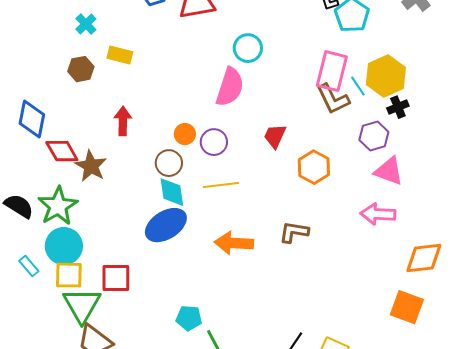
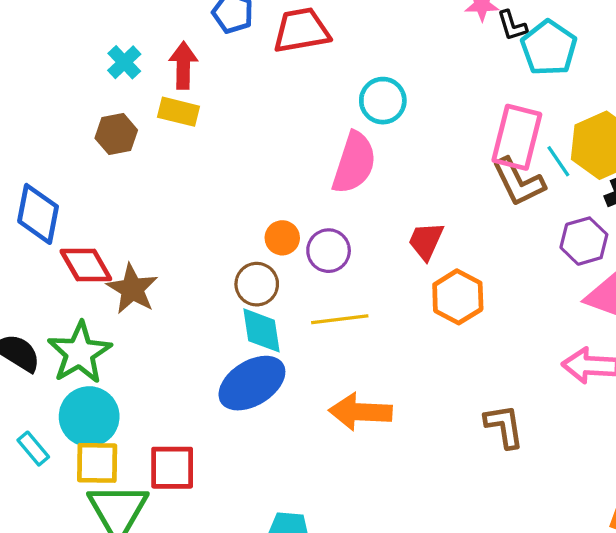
red arrow: (123, 121) -> (183, 65), moved
orange hexagon: (314, 167) -> (458, 297), moved
brown L-shape: (294, 232) -> (504, 426), moved, turned 72

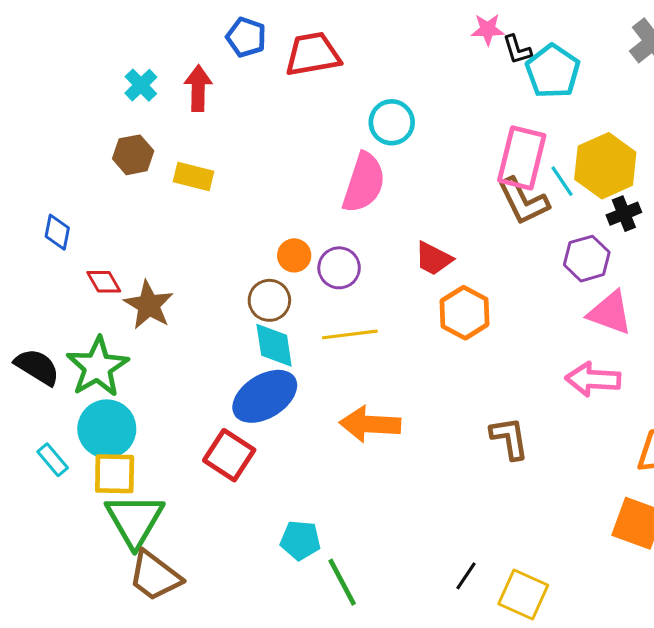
yellow rectangle: (179, 112) -> (194, 176), moved
blue diamond: (38, 214) -> (57, 232), size x0.6
red trapezoid: (426, 241) -> (434, 259), turned -87
red diamond: (86, 265) -> (104, 282), size x0.7
red square: (172, 468) -> (229, 455), moved, turned 33

